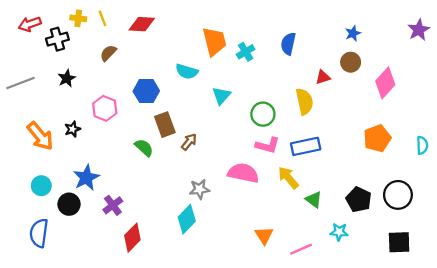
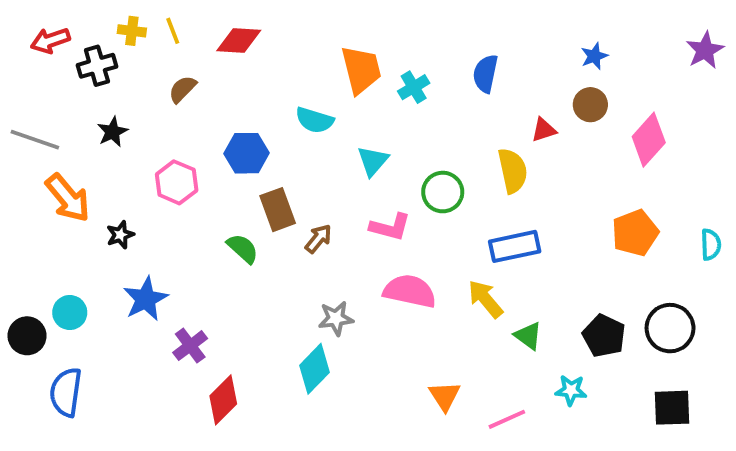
gray line: (21, 83) -> (35, 140), turned 40
black star: (72, 129) -> (120, 235), moved
orange arrow: (40, 136) -> (68, 198), moved
pink L-shape: (268, 145) -> (390, 227), moved
black circle: (69, 204) -> (27, 336), moved

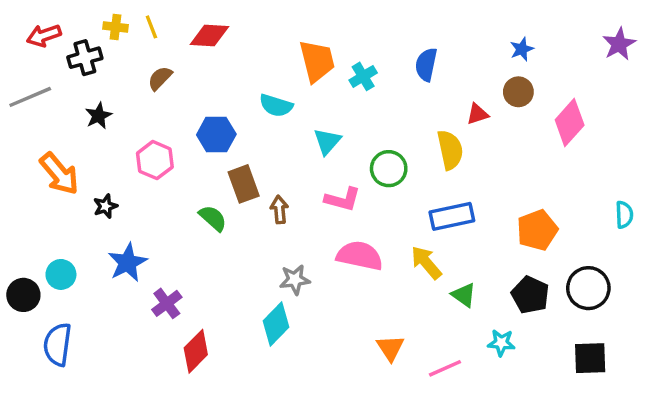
gray line: (35, 140) -> (30, 97), moved, turned -42
orange pentagon: (635, 233) -> (537, 230), moved
brown arrow: (318, 239) -> (279, 210), turned -44

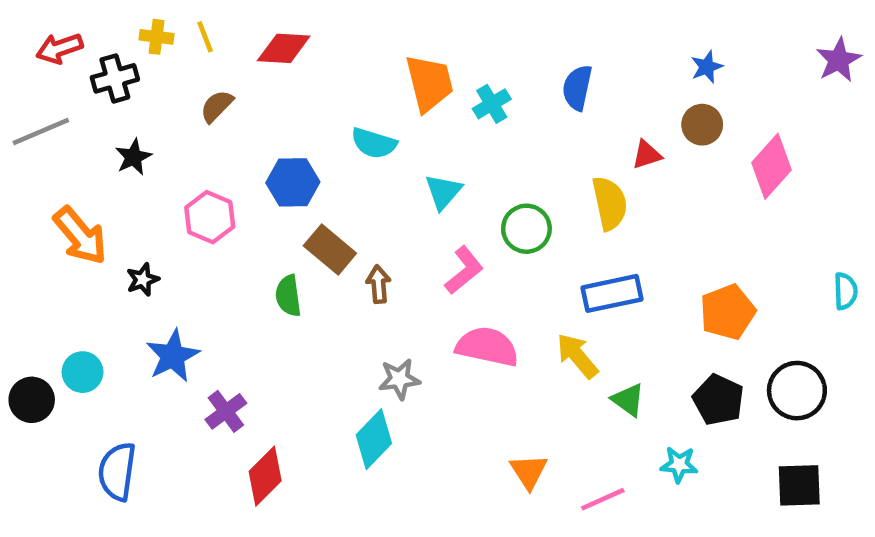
brown rectangle: (244, 184) -> (330, 250), turned -30
pink L-shape: (343, 199) -> (464, 270), turned -54
green semicircle: (213, 218) -> (288, 296), turned -140
blue semicircle: (58, 344) -> (117, 471), moved

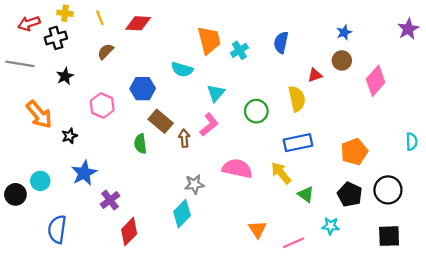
yellow cross: (157, 37) -> (65, 13), moved
gray line: (41, 132) -> (20, 64), turned 32
pink L-shape: (464, 270) -> (209, 125), moved

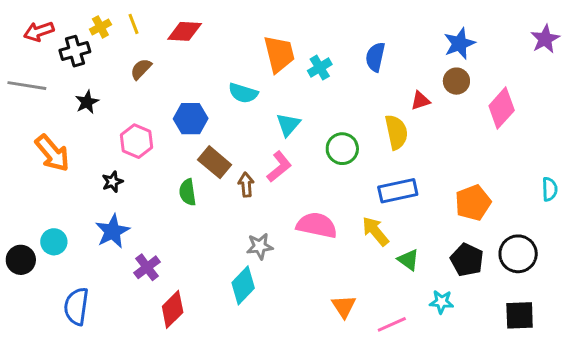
yellow cross: (65, 13) -> (100, 27), moved, turned -35
blue star: (344, 32) -> (459, 43), size x1.5
black star: (69, 136) -> (112, 182), moved

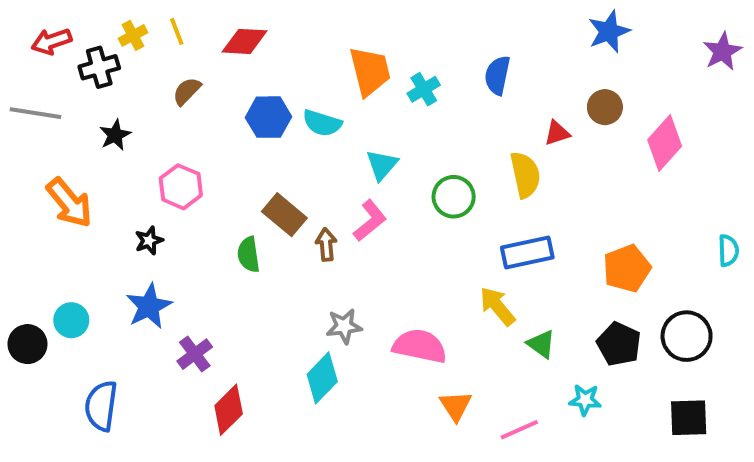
blue star: (459, 43) -> (609, 31), moved
blue hexagon: (191, 119) -> (268, 117), moved
pink semicircle: (317, 225) -> (420, 346), moved

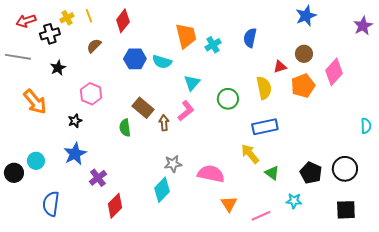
red diamond: (245, 41) -> (123, 21), turned -55
orange pentagon: (627, 268) -> (303, 86), moved

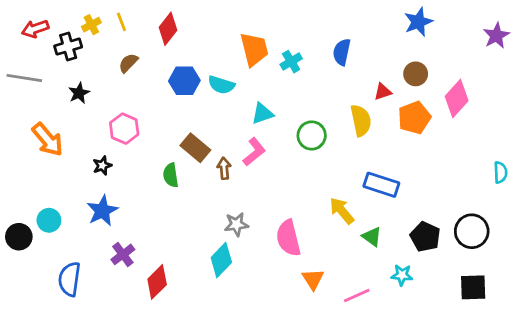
cyan triangle: (192, 83) -> (262, 114), turned 30
blue rectangle: (265, 127) -> (381, 185), moved, turned 30
pink semicircle: (211, 174) -> (288, 238), turned -116
purple cross: (98, 178) -> (123, 254), moved

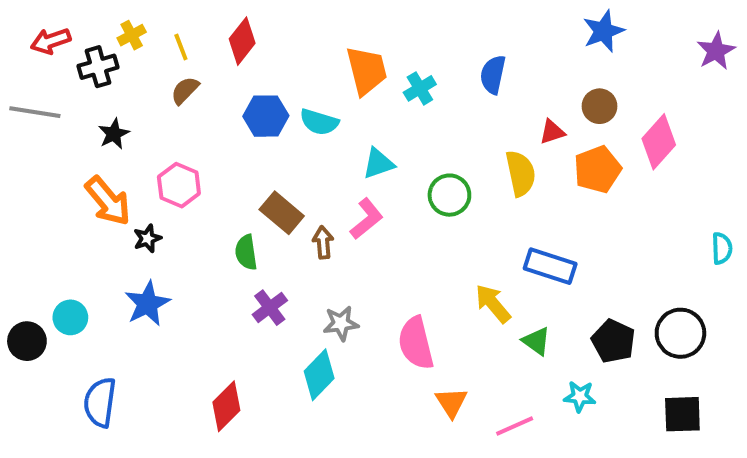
yellow line: (121, 22) -> (181, 47), moved
orange arrow: (48, 140) -> (108, 201), moved
purple cross: (123, 254) -> (270, 308), moved

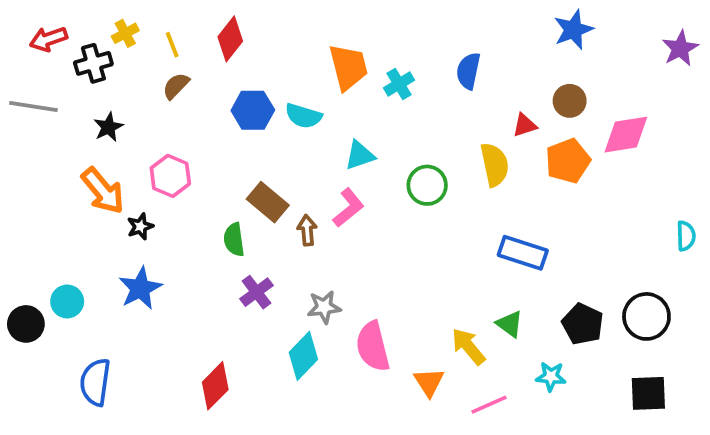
pink diamond: (659, 142) -> (626, 135), turned 39
yellow arrow: (493, 304) -> (468, 346), moved
pink semicircle: (416, 343) -> (373, 346), moved

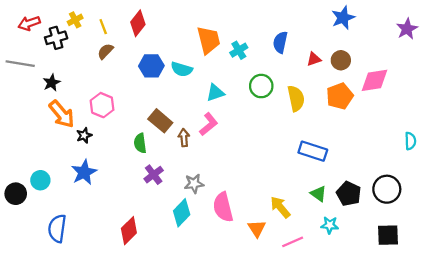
red triangle: (525, 125) -> (314, 59), moved
black star: (108, 127) -> (52, 83), moved
green circle: (427, 185) -> (261, 86), moved
green triangle: (510, 324) -> (318, 194), moved

